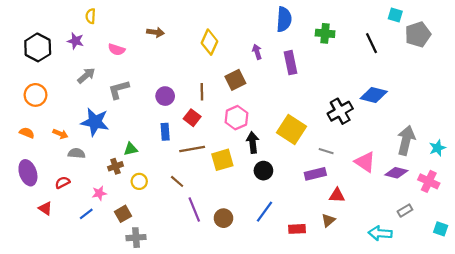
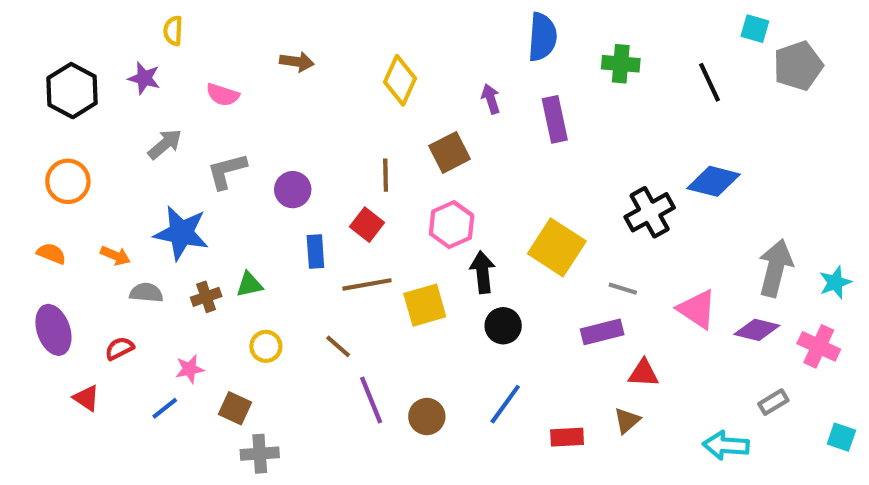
purple circle: (165, 96) -> (293, 190), moved
brown cross: (115, 166) -> (206, 297), moved
brown square: (123, 214) -> (235, 408), turned -35

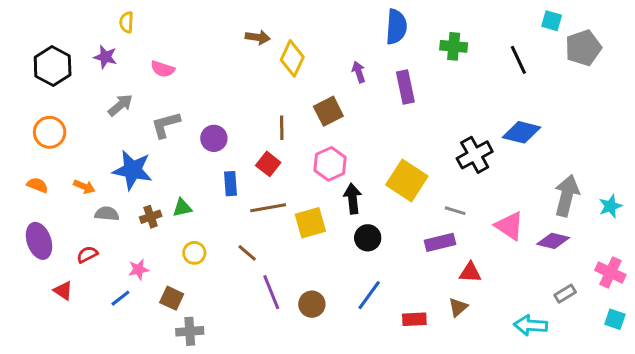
brown arrow: (297, 62) -> (258, 37), moved
pink cross: (819, 346) -> (610, 273), moved

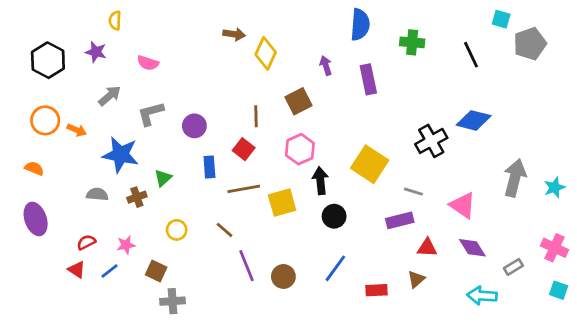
orange arrow: (84, 187) -> (77, 130), moved
green triangle: (182, 208) -> (163, 178), moved, turned -30
purple diamond: (553, 241) -> (472, 248), moved, turned 44
red semicircle: (87, 254) -> (86, 242), moved
red triangle: (63, 291) -> (77, 270), moved

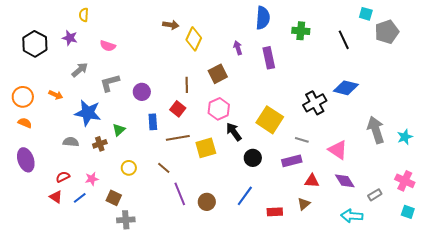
orange circle: (45, 120) -> (23, 97), moved
gray arrow: (515, 178) -> (376, 130), turned -32
black arrow: (320, 181) -> (234, 132), turned -30
black circle: (334, 216) -> (253, 158), moved

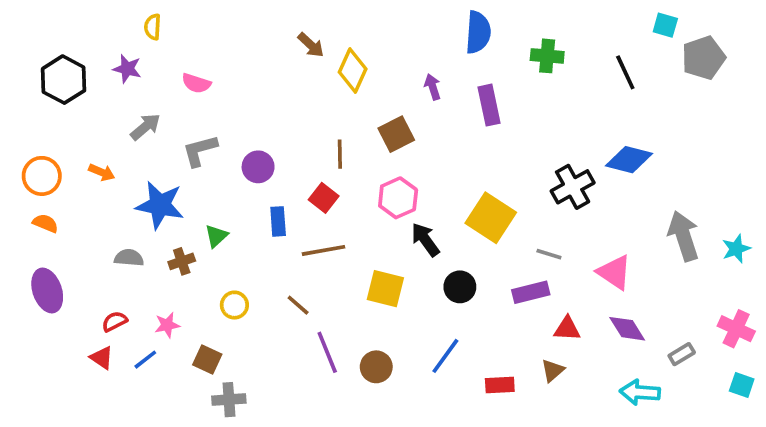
brown arrow: (171, 25) -> (311, 45), turned 35
yellow square: (206, 148) -> (385, 289), moved, turned 30

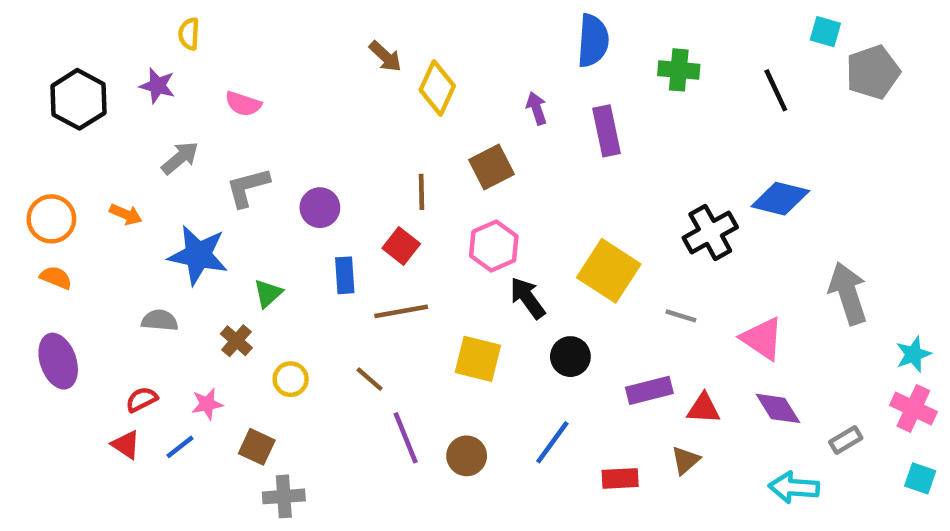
cyan star: (736, 249) -> (913, 354), moved
brown cross: (182, 261) -> (236, 341), moved, turned -30
purple rectangle: (531, 292) -> (649, 390), moved

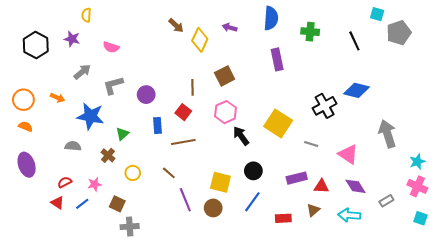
purple arrow: (537, 108) -> (230, 28), moved, turned -56
black circle: (570, 357) -> (253, 171), moved
yellow square: (478, 359) -> (220, 182), moved
cyan arrow: (794, 487) -> (349, 215), moved

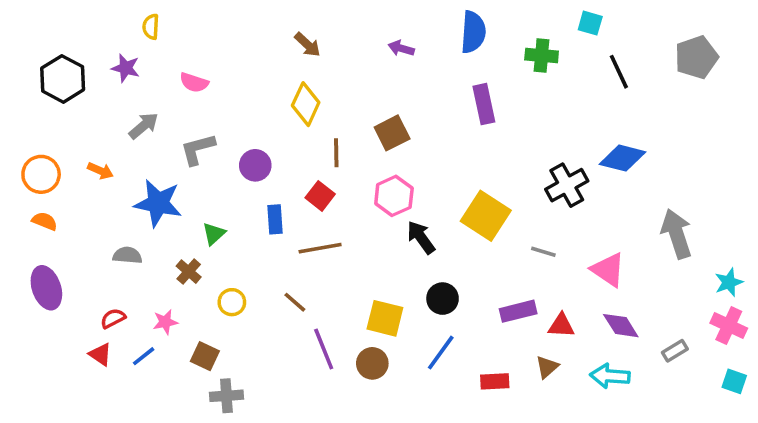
cyan square: (377, 14) -> (590, 23), moved
yellow diamond: (200, 40) -> (306, 104), moved

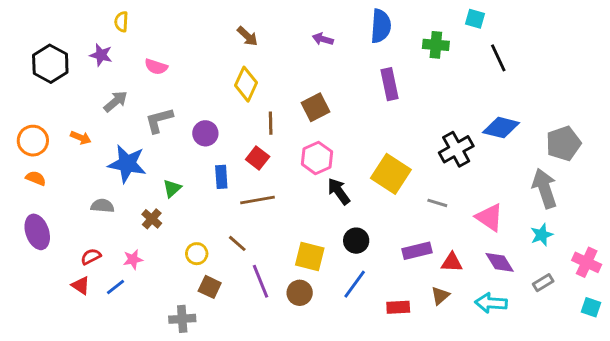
gray pentagon: (696, 57) -> (563, 143), moved
cyan star: (729, 282) -> (542, 235), moved
yellow circle: (232, 302) -> (197, 254), moved
brown square: (205, 356) -> (210, 287), moved

